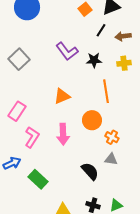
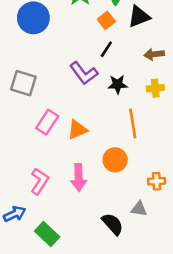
black line: (101, 30) -> (106, 49), moved
gray square: (19, 59) -> (23, 83), turned -30
pink rectangle: (17, 111) -> (47, 122), moved
orange cross: (112, 137) -> (157, 181), moved, turned -32

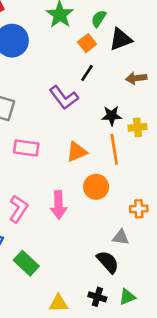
black star: (118, 84) -> (112, 116), moved
yellow cross: (155, 88) -> (137, 127), moved
pink rectangle: (47, 122) -> (26, 148), turned 65
orange triangle: (77, 130) -> (77, 152), moved
black semicircle: (113, 224) -> (108, 262), moved

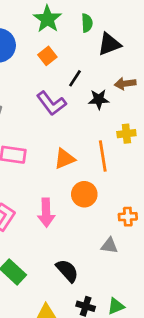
green semicircle: (99, 19) -> (87, 23), turned 144
orange square: (87, 43) -> (47, 56), moved
black star: (112, 116) -> (99, 99), moved
black semicircle: (108, 262) -> (67, 271), moved

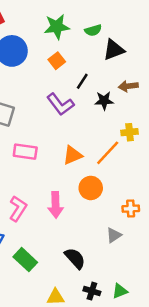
green star: (47, 19) -> (57, 27), turned 30
green semicircle: (87, 23) -> (93, 30), turned 77
orange line: (103, 156) -> (108, 153), turned 52
gray triangle: (109, 246) -> (114, 235), turned -42

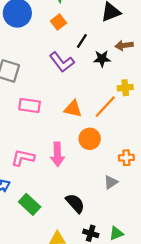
orange triangle: (73, 155) -> (73, 109), turned 36
pink L-shape: (18, 209) -> (23, 158), turned -110

